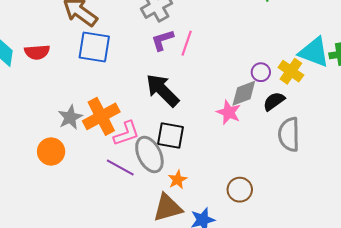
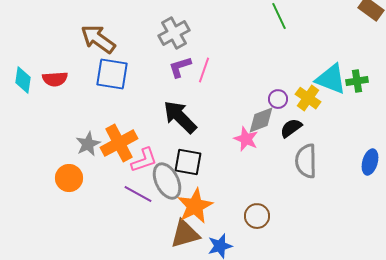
orange star: (178, 180) -> (195, 206), size x1.8

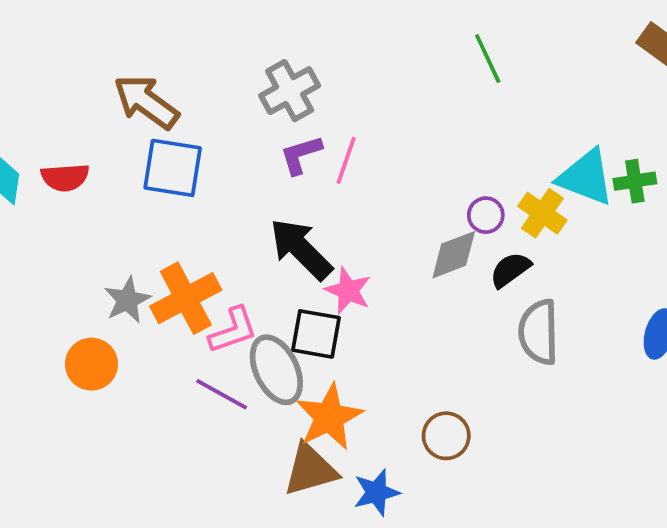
pink star: (246, 139) -> (348, 291), moved

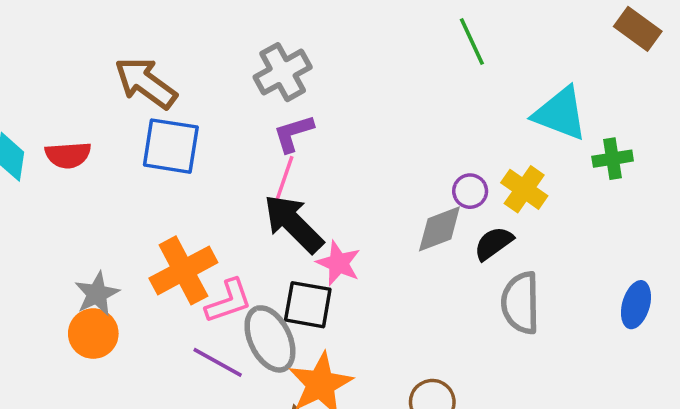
pink line: (346, 160) -> (284, 178), moved
cyan triangle: (586, 177) -> (560, 114), moved
gray star: (127, 300) -> (97, 294), moved

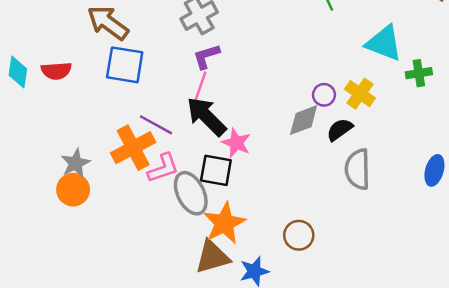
purple line: (218, 362) -> (156, 125), moved

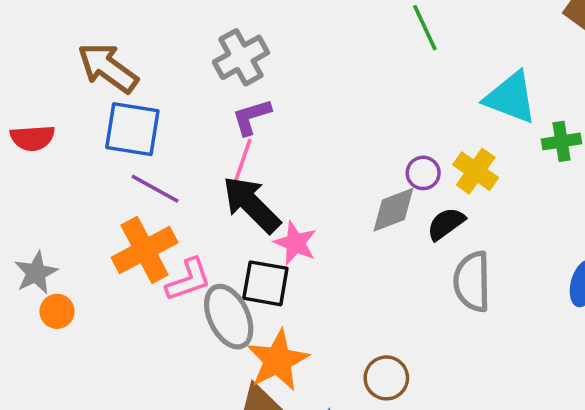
purple line: (156, 125) -> (155, 189), moved
gray star: (75, 163) -> (36, 273), moved
orange circle: (73, 190) -> (57, 311), size x0.7

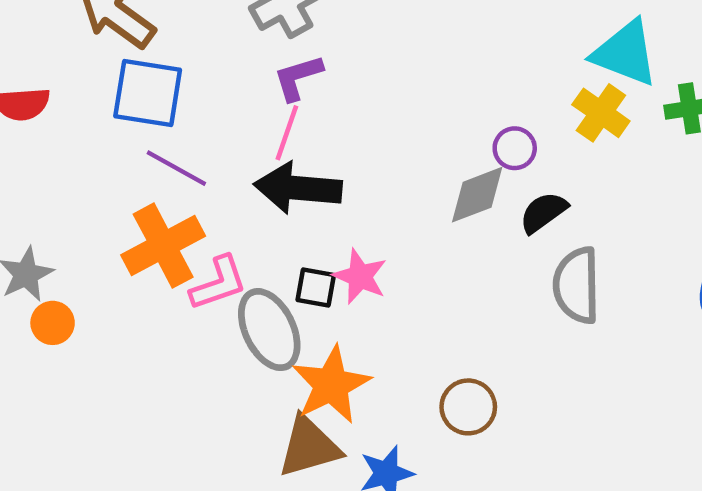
yellow cross: (476, 171) -> (601, 113), moved
black arrow: (251, 204) -> (298, 188), turned -40
pink star: (295, 243) -> (360, 276), moved
black square: (265, 283) -> (316, 288), size x0.7

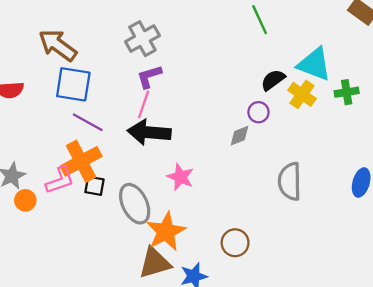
gray diamond: (477, 195) -> (240, 136), size x0.7
black semicircle: (543, 212) -> (273, 80), moved
pink L-shape: (218, 283) -> (60, 180), moved
black square: (316, 288) -> (94, 186), moved

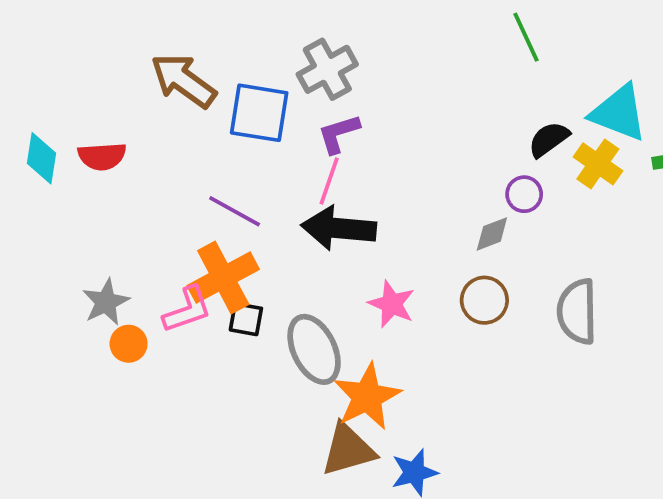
blue square: (73, 84) -> (259, 113), moved
brown circle: (235, 243) -> (484, 300), moved

